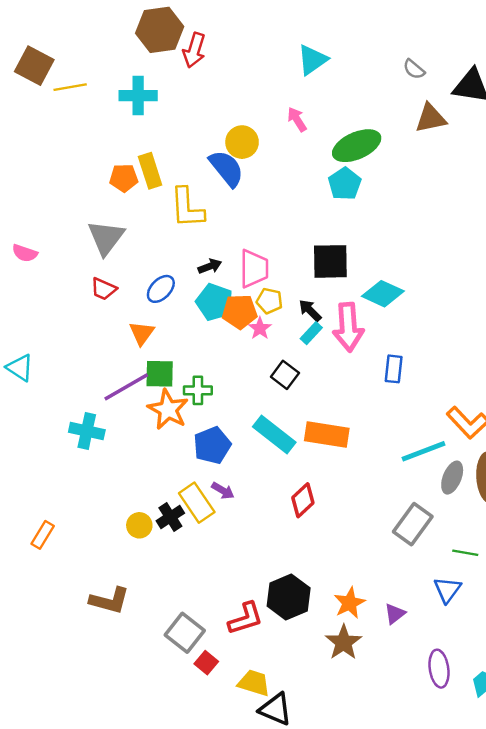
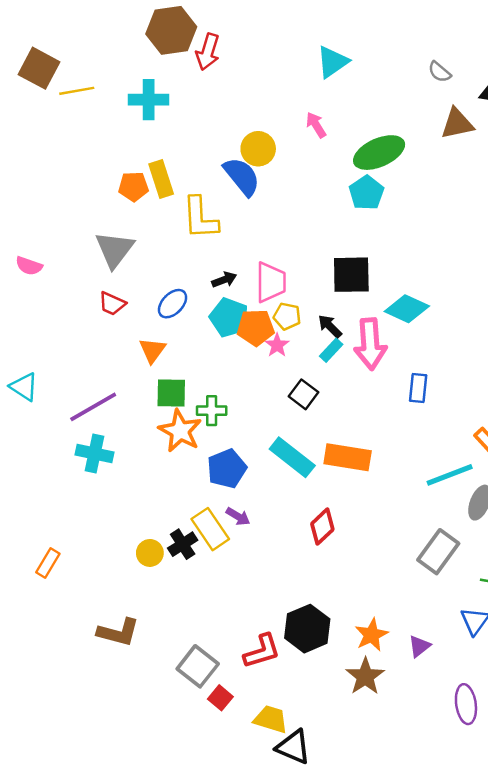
purple line: (126, 387) -> (93, 407), moved

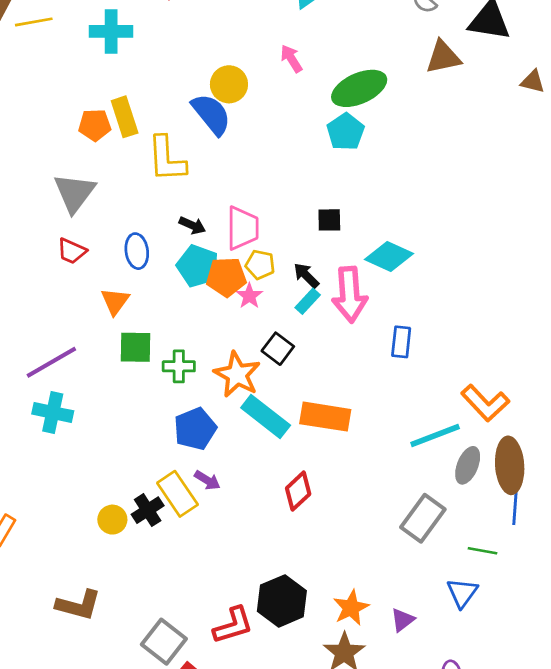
black square: (351, 275) -> (329, 220), size x0.6
black arrow: (224, 280) -> (192, 225), turned 45
blue ellipse: (173, 304) -> (137, 251), turned -52
orange star: (180, 431) -> (237, 374), moved

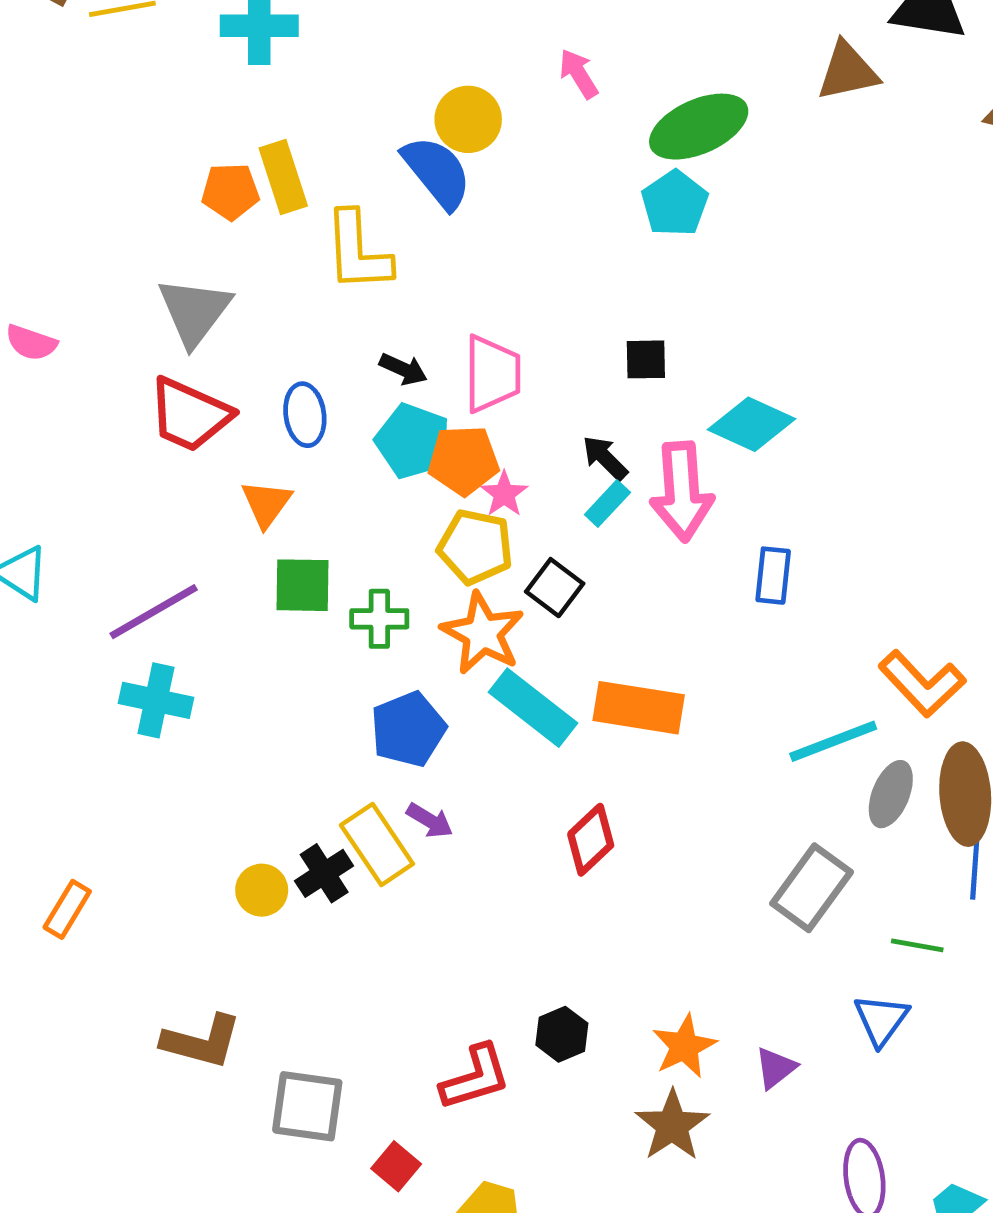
red trapezoid: (72, 251) -> (190, 415), size x1.6
yellow pentagon: (260, 265) -> (475, 547), moved, size x1.4
black hexagon: (282, 601) -> (562, 1034), size x0.6
gray square: (164, 642) -> (307, 1106), moved, turned -30

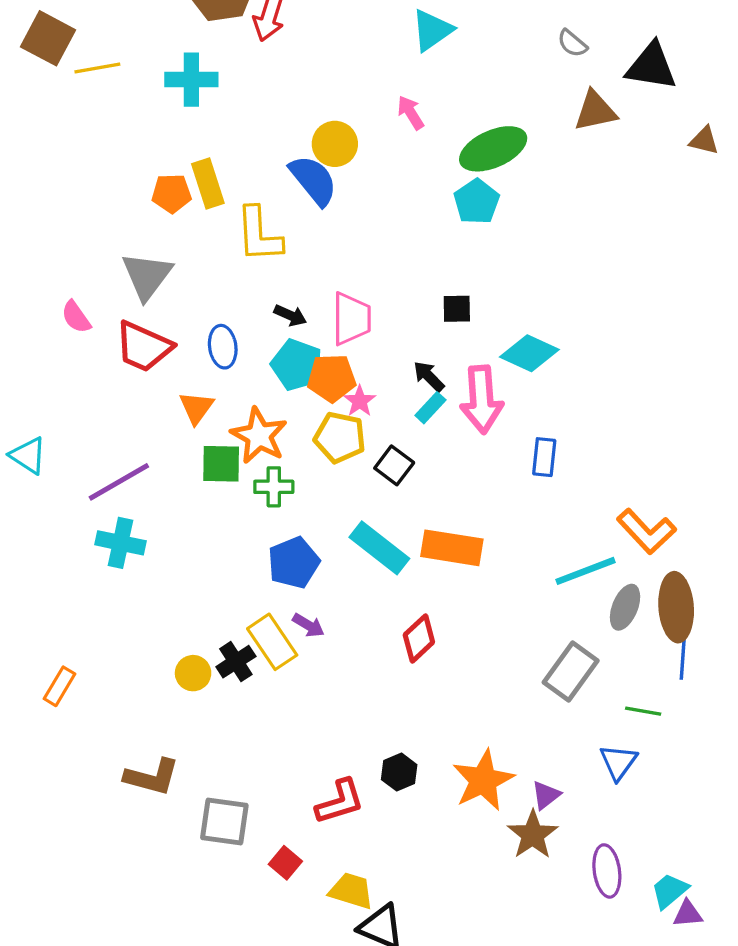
pink semicircle: (31, 343) -> (76, 317), moved, turned 36
orange star: (483, 633) -> (259, 436), moved
orange star: (684, 1046) -> (483, 780), size x1.4
brown star: (672, 1125) -> (533, 835), moved

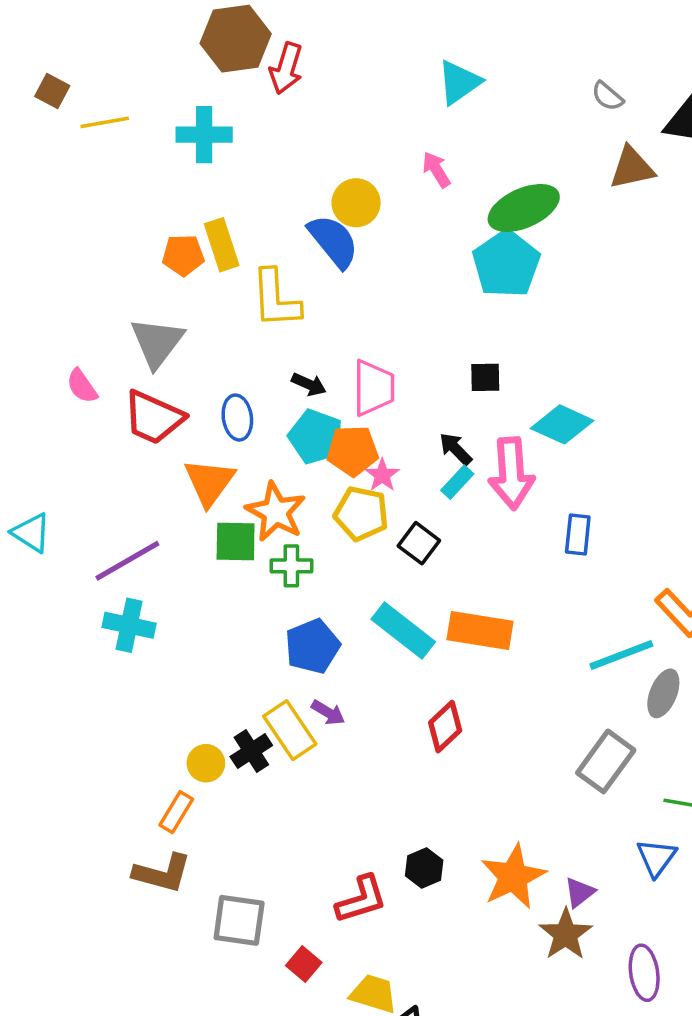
brown square: (48, 38) -> (52, 91), size x0.6
cyan pentagon: (477, 202) -> (506, 264), size x1.4
orange triangle: (196, 408) -> (209, 482), size x1.4
orange rectangle: (60, 686) -> (176, 812), moved

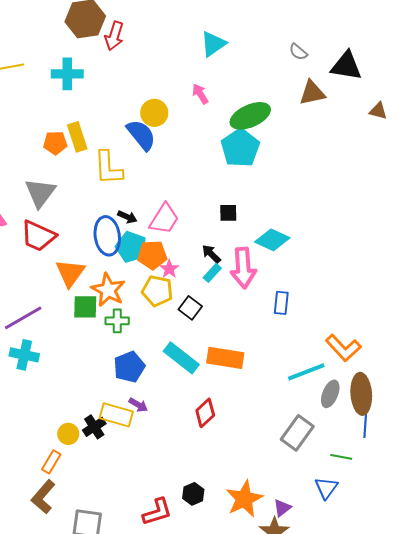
pink trapezoid: (374, 388) -> (164, 219), turned 32
blue ellipse: (237, 418) -> (107, 236), moved, size x1.5
yellow rectangle: (290, 730) -> (116, 415), turned -40
brown L-shape: (162, 873) -> (43, 497), turned 116

